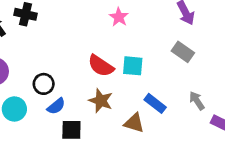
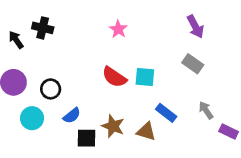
pink star: (119, 17) -> (118, 29), moved
black circle: (44, 84) -> (51, 89), moved
brown star: (101, 101) -> (113, 126), moved

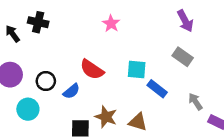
red semicircle: (114, 77) -> (92, 70), moved
blue rectangle: (166, 113) -> (157, 89), moved
blue semicircle: (72, 116) -> (71, 91), moved

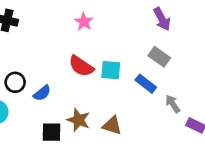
red semicircle: (92, 70) -> (81, 66), moved
blue rectangle: (157, 89) -> (146, 84), moved

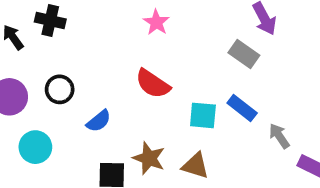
gray rectangle: (159, 57) -> (244, 54), moved
cyan square: (111, 70) -> (203, 115), moved
black circle: (15, 82) -> (60, 89), moved

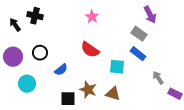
blue rectangle: (242, 108) -> (138, 54), moved

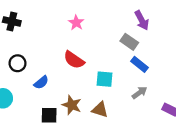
blue rectangle: (138, 54) -> (140, 64), moved
gray arrow: (158, 78) -> (140, 93), moved, turned 88

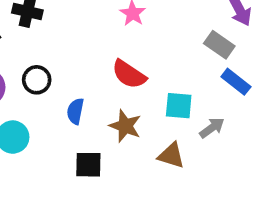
blue semicircle: (41, 82) -> (75, 111), turned 140
gray arrow: (140, 93) -> (212, 128), moved
brown star: (72, 105) -> (125, 126), moved

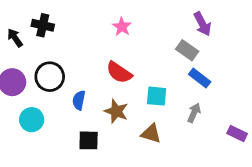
black circle: (37, 80) -> (50, 77), size x1.4
gray arrow: (212, 128) -> (194, 113), moved, turned -30

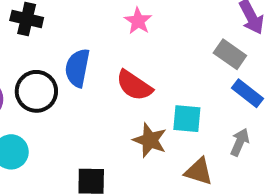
blue semicircle: (79, 100) -> (77, 68), moved, size x1.4
brown star: (116, 111) -> (150, 140), moved
brown triangle: (151, 134) -> (199, 171), moved

